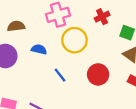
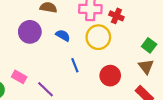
red cross: (102, 17) -> (116, 16), moved, turned 32

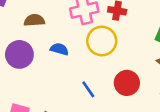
blue line: (75, 65) -> (88, 89), moved

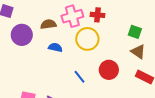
brown semicircle: (34, 20) -> (48, 24), moved
purple circle: (19, 54) -> (22, 35), moved

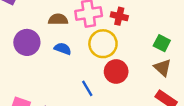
purple circle: (22, 35) -> (27, 42), moved
red circle: (109, 70) -> (116, 72), moved

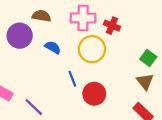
brown semicircle: (58, 19) -> (41, 16), moved
red circle: (116, 72) -> (94, 94), moved
blue line: (87, 88) -> (72, 79), moved

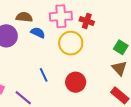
blue semicircle: (53, 47) -> (38, 33), moved
blue line: (72, 79) -> (44, 75), moved

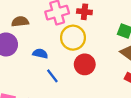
blue semicircle: (38, 33) -> (40, 54), moved
red circle: (76, 82) -> (85, 64), moved

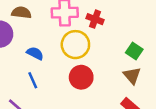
blue line: (52, 76) -> (33, 80), moved

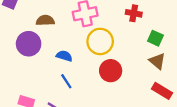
red cross: (95, 19) -> (134, 13), moved

